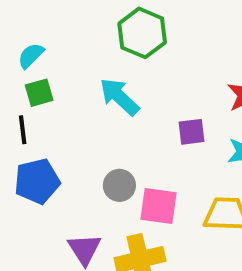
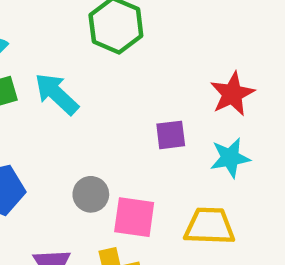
cyan arrow: (119, 97) -> (57, 94), moved

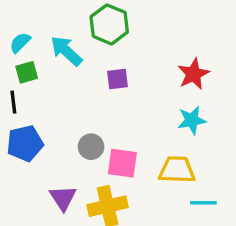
cyan arrow: (57, 94) -> (66, 51), moved
purple square: (171, 135) -> (117, 79), moved

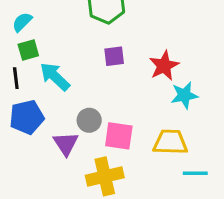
cyan arrow: (66, 51) -> (55, 77), moved
red star: (193, 74) -> (164, 66), moved
purple triangle: (63, 198) -> (66, 144), moved

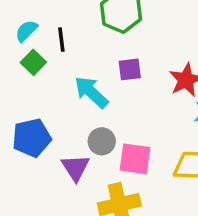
green square: (28, 50) -> (33, 62), turned -30
cyan arrow: (55, 77) -> (91, 92), moved
black line: (16, 78) -> (61, 40), moved

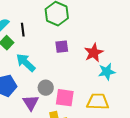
cyan arrow: (91, 92) -> (26, 63), moved

